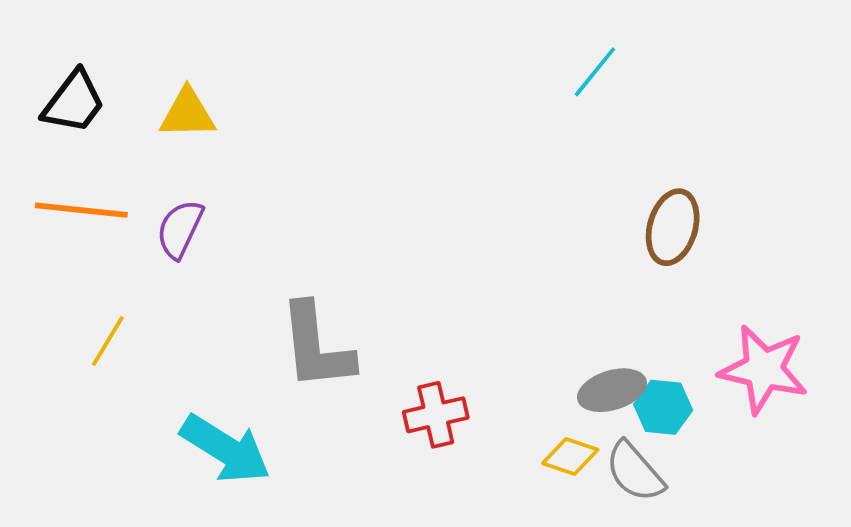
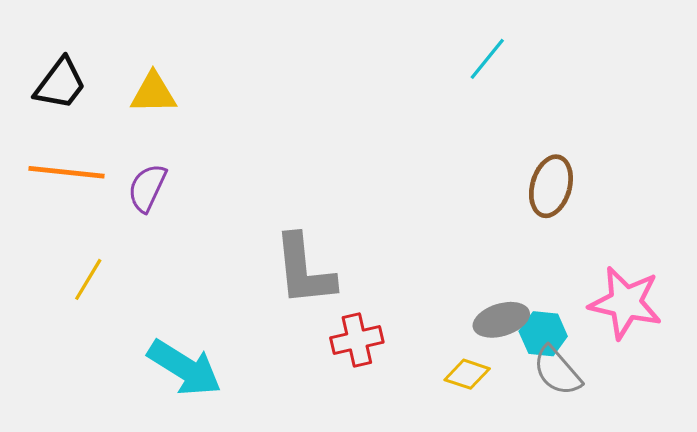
gray L-shape: (316, 347) -> (304, 270), moved
gray semicircle: (635, 472) -> (557, 371), moved

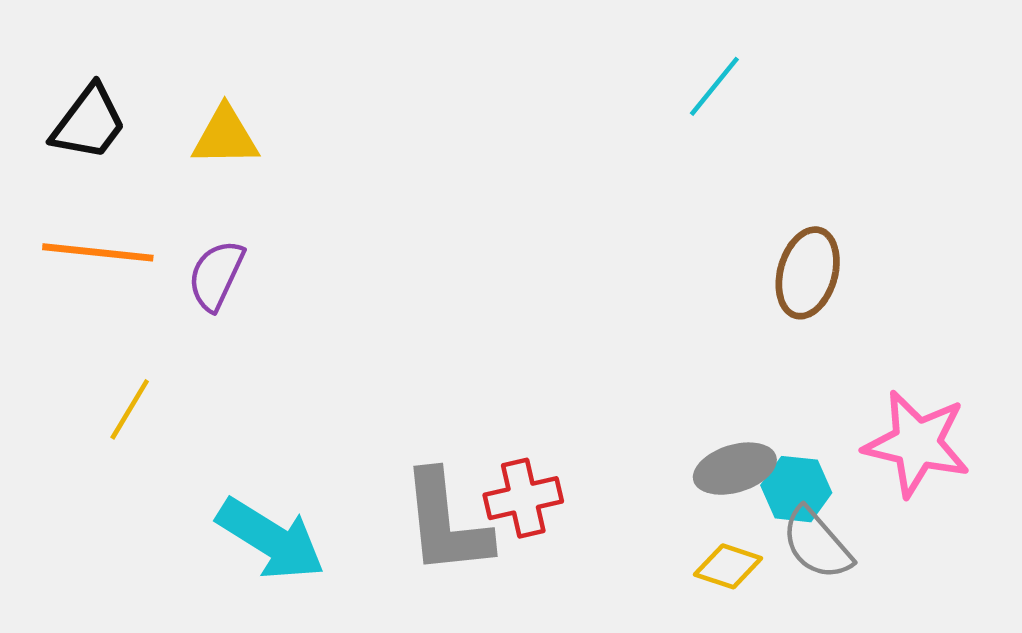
gray L-shape: (304, 270) -> (446, 523), moved
yellow diamond: (467, 374) -> (728, 566), moved

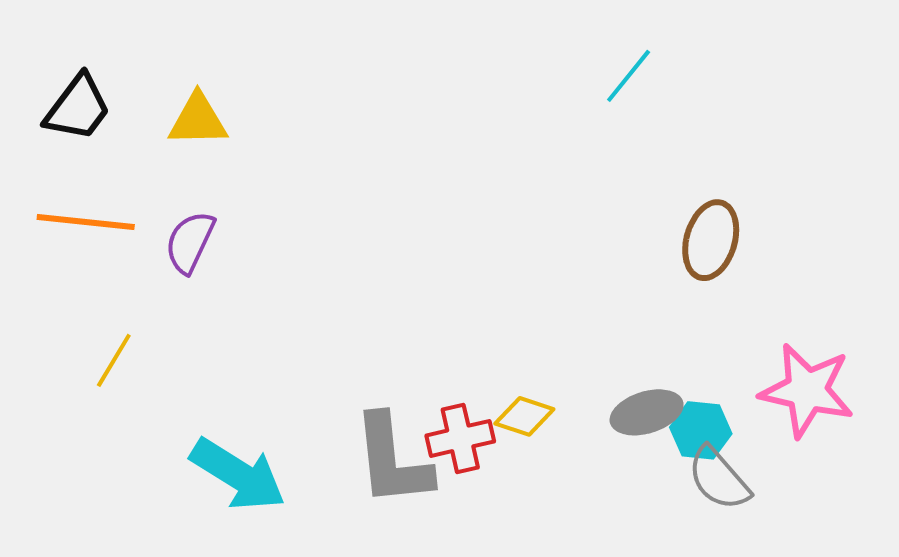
yellow diamond: (728, 566) -> (524, 416), moved

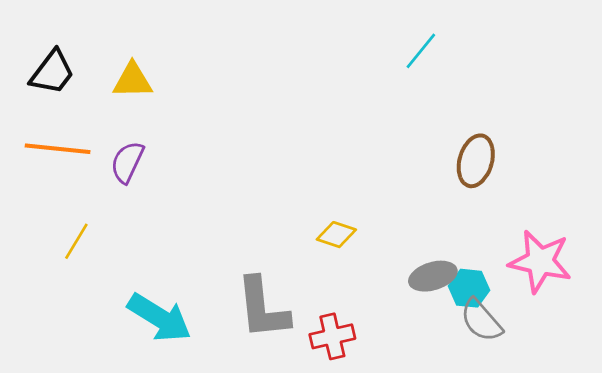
yellow diamond: (524, 416) -> (336, 235), moved
red cross: (460, 438) -> (332, 336), moved

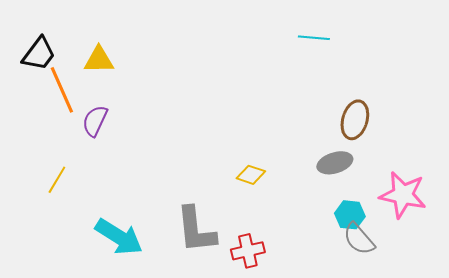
cyan line: (421, 51) -> (314, 38), turned 56
orange line: (58, 149) -> (62, 90), moved, turned 60
gray ellipse: (433, 276) -> (335, 163), moved

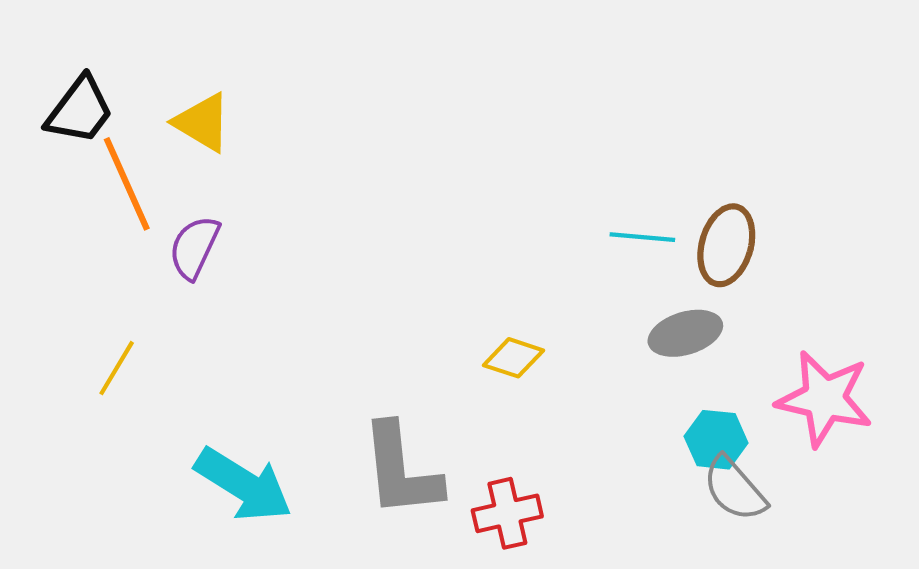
cyan line: (314, 38) -> (642, 237), moved
yellow triangle: (99, 60) -> (203, 123), turned 32

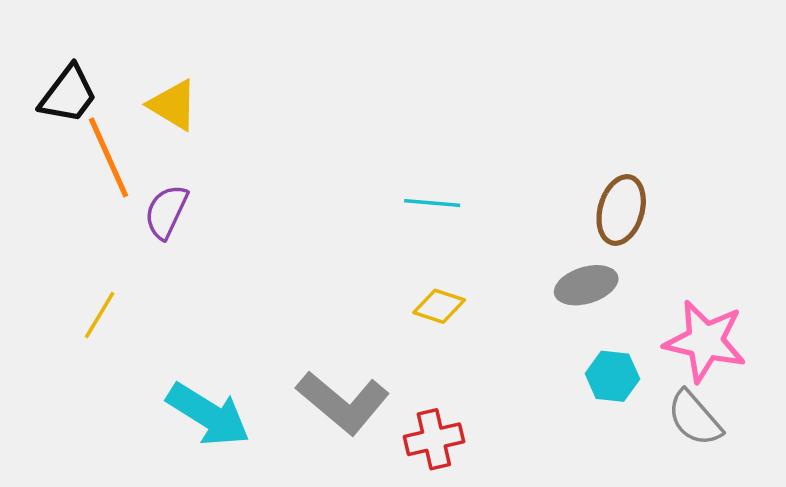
cyan line: (642, 237) -> (432, 203), moved
gray L-shape: (401, 470) -> (343, 402), turned -44
gray semicircle: (734, 489) -> (695, 418), moved

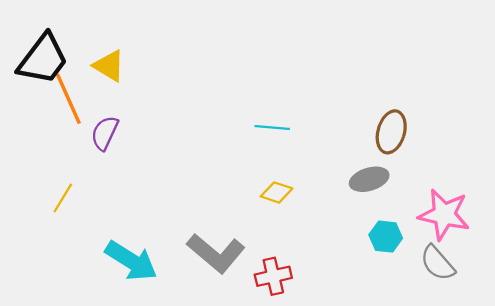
black trapezoid: (68, 94) -> (43, 59), size x1.4

